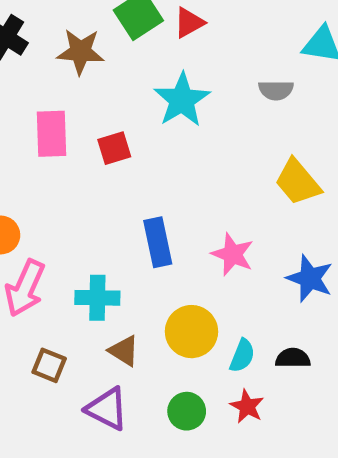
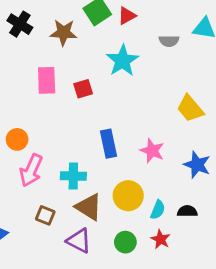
gray semicircle: (276, 90) -> (169, 41), moved
brown triangle: (124, 351) -> (89, 207), size x1.5

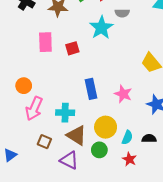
gray semicircle: (169, 41) -> (122, 13), moved
green circle: (125, 242) -> (99, 150), moved

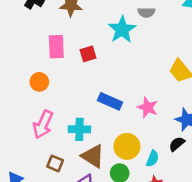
orange circle: (24, 86) -> (39, 82), moved
blue rectangle: (91, 89) -> (110, 101), turned -54
black semicircle: (149, 139) -> (177, 144), moved, turned -40

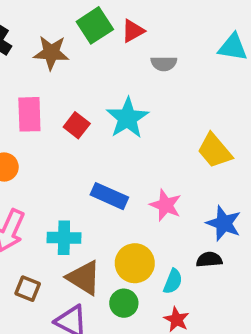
cyan star: (122, 30) -> (127, 118), moved
red square: (88, 54) -> (77, 125), turned -35
black semicircle: (177, 144) -> (209, 260), turned 35

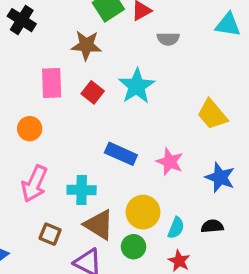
brown star: (51, 53) -> (86, 45), moved
black semicircle: (209, 260) -> (212, 226), moved

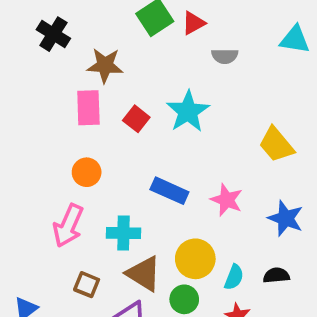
brown star: (86, 45) -> (105, 65), moved
orange circle: (30, 129) -> (87, 172), moved

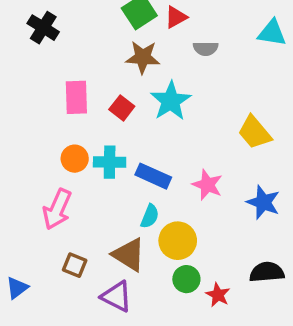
brown star: (105, 65) -> (143, 57), moved
cyan cross: (123, 233) -> (110, 162), moved
black semicircle: (276, 275) -> (267, 272), moved, size x1.4
cyan semicircle: (234, 277) -> (150, 216), moved
green circle: (184, 299) -> (186, 279), moved

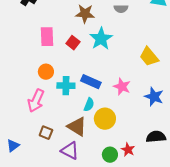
cyan cross: (110, 162) -> (66, 86), moved
green circle: (186, 279) -> (110, 155), moved

